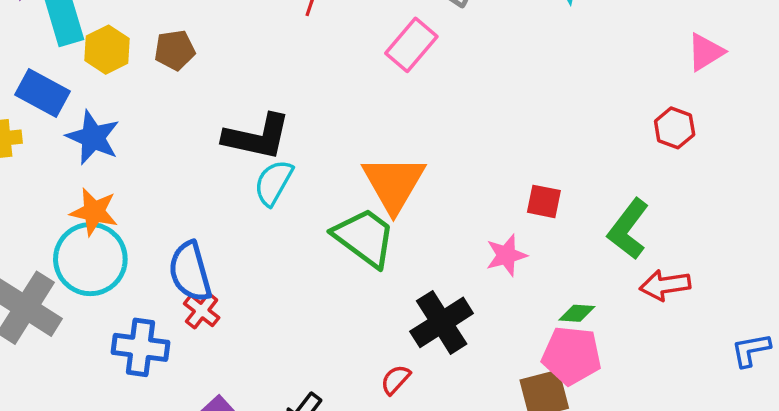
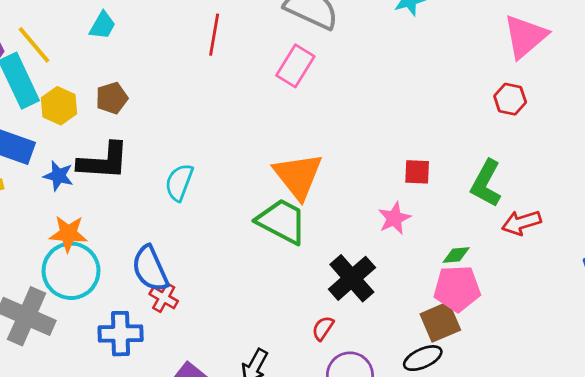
pink triangle: (706, 52) -> (525, 36), size x1.5
blue star: (93, 137) -> (58, 176), size x0.7
black L-shape: (257, 137) -> (103, 161), moved
cyan semicircle: (274, 183) -> (179, 182), moved

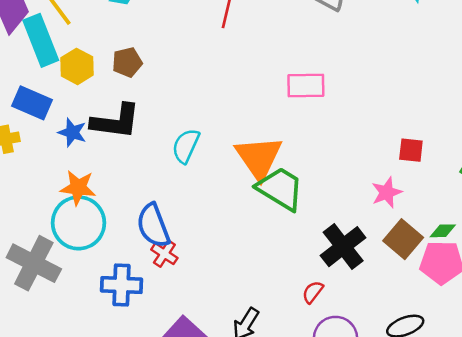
pink rectangle: (295, 66) -> (306, 85), moved, turned 54
orange triangle: (298, 176) -> (259, 158), moved
brown square: (440, 322) -> (403, 239), moved, turned -30

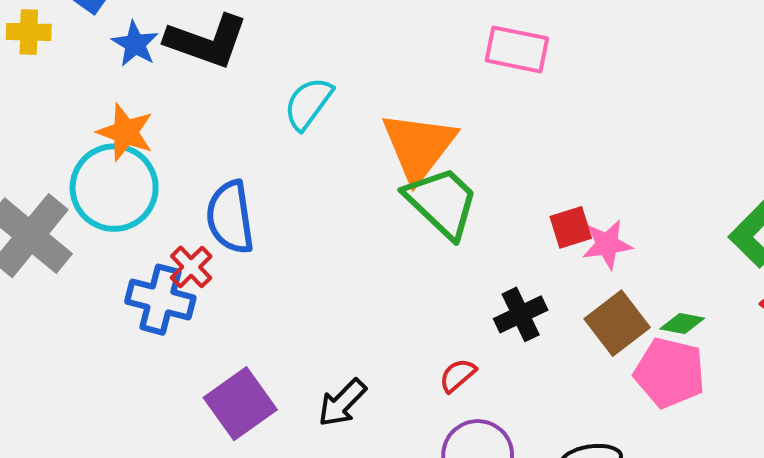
red square: (411, 150) -> (571, 227), moved, turned -36
black cross: (343, 247) -> (521, 314), size x0.7
red cross: (164, 254) -> (191, 267), moved

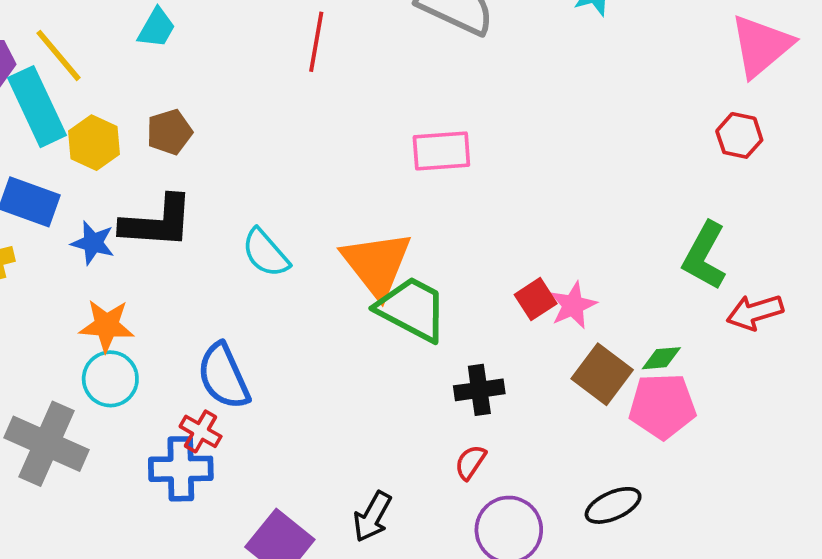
cyan semicircle: (308, 103) -> (266, 253), turned -62
cyan circle: (114, 188) -> (110, 379), size x0.7
black cross: (521, 314) -> (479, 390), moved, turned 33

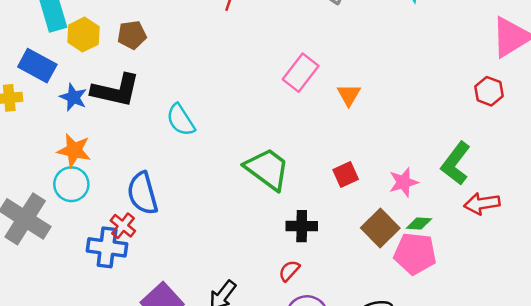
pink rectangle: (441, 151) -> (301, 73), turned -57
orange triangle: (377, 264) -> (349, 95), moved, size x0.5
pink star: (573, 305) -> (404, 182), moved

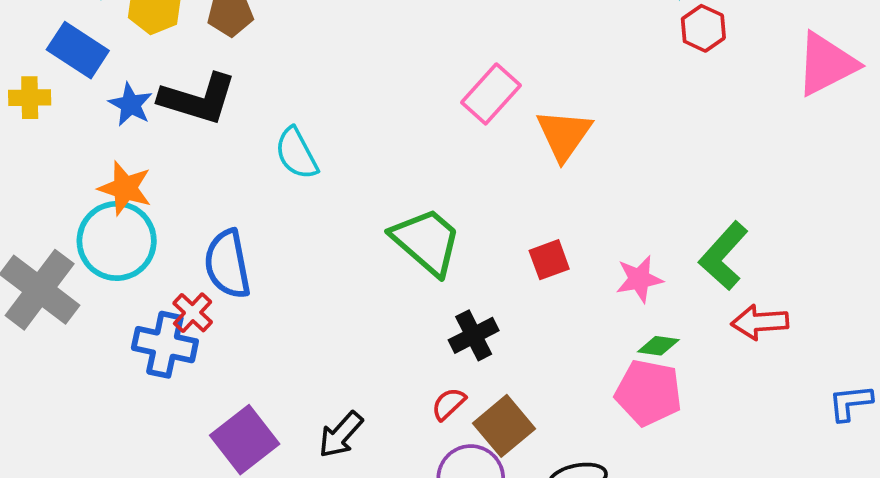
red hexagon: (489, 91) -> (703, 28), moved
orange triangle: (349, 95) -> (564, 135), size x1.5
cyan circle: (71, 184) -> (117, 241), size x1.4
black cross: (302, 226) -> (474, 335), turned -32
brown square: (380, 228) -> (504, 426), moved

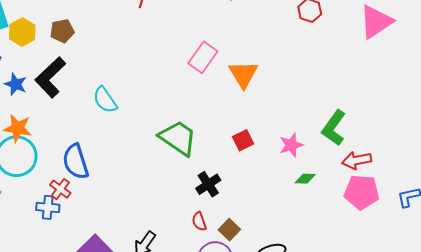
black L-shape: (198, 99) -> (50, 77), turned 126
blue cross: (165, 345) -> (48, 207), size x0.7
pink pentagon: (648, 393) -> (361, 192), moved
red semicircle: (449, 404) -> (199, 221), turned -60
brown square: (504, 426) -> (229, 230), size x0.7

